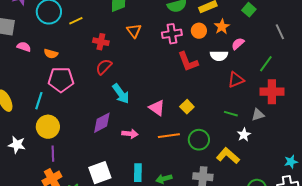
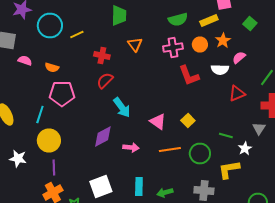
green line: (231, 114) -> (226, 136), moved
gray triangle: (258, 115) -> (259, 128), turned -40
yellow L-shape: (228, 156) -> (229, 170), turned -50

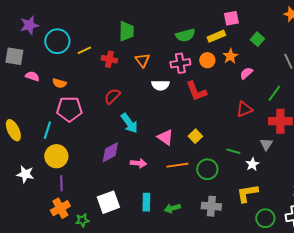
red cross: (102, 56) -> (109, 59), moved
white semicircle: (220, 70) -> (160, 85), moved
yellow L-shape: (229, 170) -> (247, 193), moved

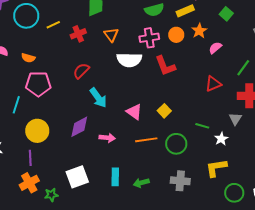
red cross: (109, 59) -> (78, 34), turned -35
white semicircle: (160, 85) -> (129, 60), size x1.4
yellow circle: (56, 156) -> (37, 131), moved

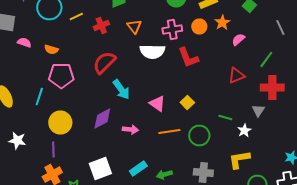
red semicircle: (81, 71) -> (104, 62), size x1.4
cyan rectangle: (115, 177) -> (138, 168), turned 54

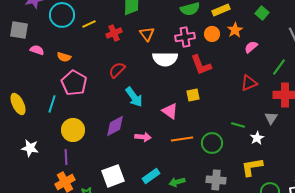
red semicircle: (104, 62) -> (117, 70), size x0.7
pink pentagon: (61, 76) -> (74, 83), turned 30
yellow square: (187, 102) -> (193, 95), moved, turned 32

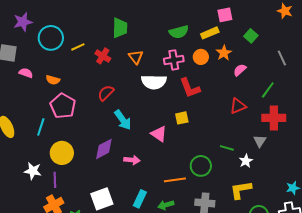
red cross: (114, 33) -> (103, 56), turned -35
orange line: (182, 139) -> (175, 180), moved
white star: (30, 148) -> (33, 171), moved
cyan rectangle: (151, 176) -> (140, 199), turned -30

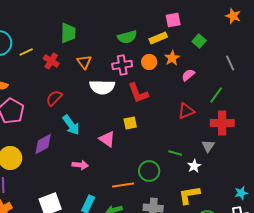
purple diamond: (104, 149) -> (43, 144), moved

